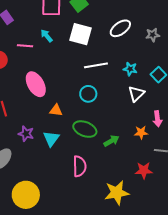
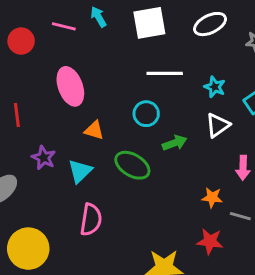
white square: (81, 34) -> (149, 23), turned -35
orange star: (141, 132) -> (212, 198), moved
green arrow: (111, 141) -> (175, 143), moved
pink semicircle: (80, 166) -> (91, 220), moved

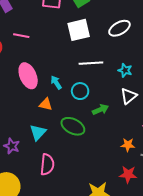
cyan arrow: (98, 17) -> (56, 83), moved
purple star: (44, 158) -> (12, 146), moved

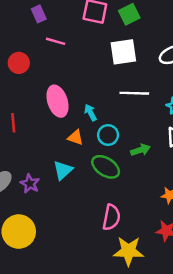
pink line: (21, 36) -> (56, 41), moved
cyan circle: (80, 91) -> (108, 135), moved
pink semicircle: (47, 164) -> (111, 217), moved

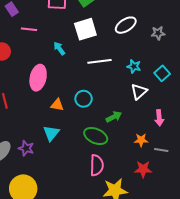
pink ellipse: (57, 101) -> (38, 78), turned 40
cyan arrow: (90, 112) -> (59, 48), moved
green arrow: (140, 150) -> (114, 117), moved
green ellipse: (106, 167) -> (96, 136), moved

